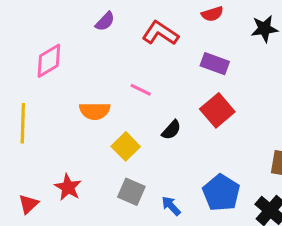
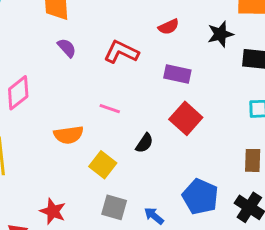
purple semicircle: (105, 21) -> (67, 48), turned -78

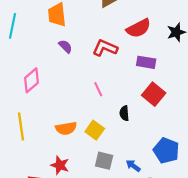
red semicircle: (169, 27) -> (139, 28), size x1.6
pink line: (110, 109) -> (98, 89), turned 48
orange semicircle: (69, 135) -> (66, 128), moved
black semicircle: (144, 143) -> (124, 113), turned 144

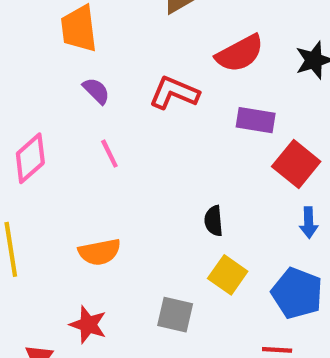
pink line: (98, 89) -> (109, 154), moved
red square: (154, 94) -> (296, 164), moved
yellow square: (95, 130) -> (228, 275), moved
blue arrow: (133, 166) -> (309, 223), moved, turned -128

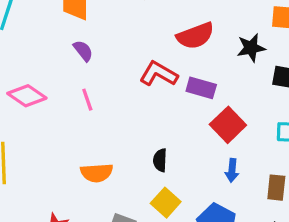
red L-shape: (174, 93) -> (159, 74), moved
pink diamond: (30, 158) -> (27, 96), turned 69
orange semicircle: (100, 252) -> (97, 173), moved

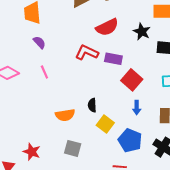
black star: (251, 48) -> (142, 32), turned -30
orange semicircle: (97, 173) -> (65, 115), moved
yellow square: (166, 203) -> (105, 124), moved

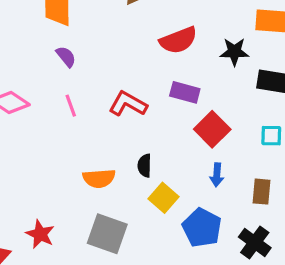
black star: (142, 32) -> (234, 52), turned -30
red L-shape: (87, 52) -> (128, 104), moved
gray square: (73, 148) -> (107, 234), size x1.4

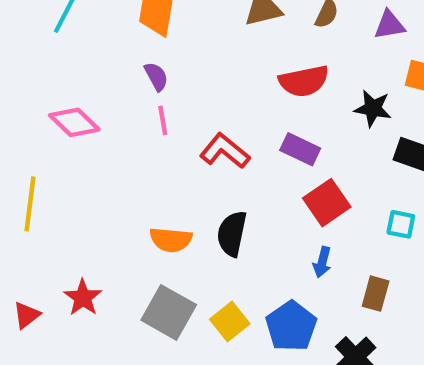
pink line: (71, 106) -> (163, 120), moved
black semicircle: (144, 166) -> (232, 234), size x1.5
yellow square: (163, 198) -> (230, 321), moved

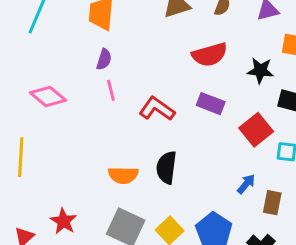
purple semicircle: (156, 76) -> (104, 59), turned 50
red square: (327, 203) -> (256, 130), moved
blue arrow: (322, 262) -> (246, 184), moved, turned -150

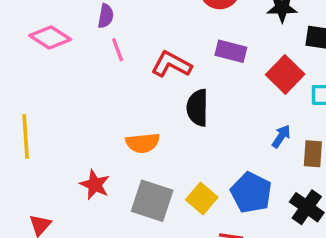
pink diamond: (48, 96) -> (50, 38), moved
black semicircle: (166, 168) -> (198, 108), moved
red star: (63, 221) -> (95, 185), moved

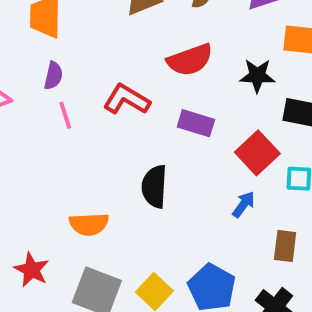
red L-shape: (171, 64) -> (127, 99), moved
blue arrow: (281, 136) -> (243, 204), moved

